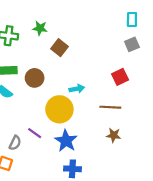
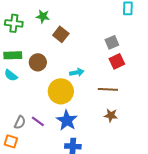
gray square: (132, 44) -> (112, 42), moved
purple line: (35, 133) -> (38, 121), moved

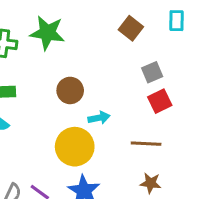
green star: (43, 16) -> (47, 33), size x1.6
brown square: (61, 34) -> (131, 28), moved
brown circle: (38, 62) -> (70, 90), moved

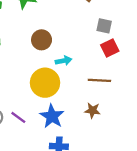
gray square: (152, 72) -> (104, 26), turned 35
brown star: (151, 183) -> (92, 110), moved

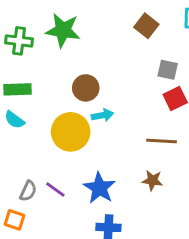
cyan arrow: (64, 61) -> (102, 115), moved
yellow circle: (45, 83) -> (71, 132), moved

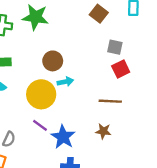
purple line: (55, 189) -> (40, 125), moved

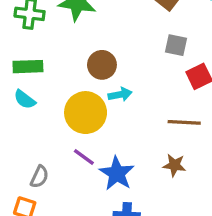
gray square: (115, 47) -> (176, 45), moved

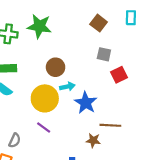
brown line: (184, 122) -> (110, 125), moved
brown star: (174, 165) -> (93, 140), moved
blue star: (117, 173) -> (86, 103), moved

